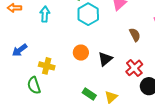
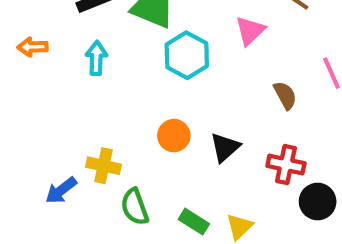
blue arrow: (20, 50) -> (61, 190), moved
red cross: (134, 68) -> (286, 165), turned -36
green semicircle: (34, 85) -> (135, 207), moved

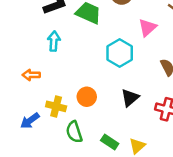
orange arrow: (33, 47) -> (31, 75), moved
cyan hexagon: (187, 55) -> (120, 53), moved
orange circle: (174, 136) -> (87, 97), moved

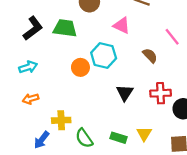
pink triangle: (147, 28) -> (122, 25), turned -36
cyan arrow: (54, 41) -> (28, 67), moved, turned 84
orange circle: (87, 97) -> (80, 67), moved

